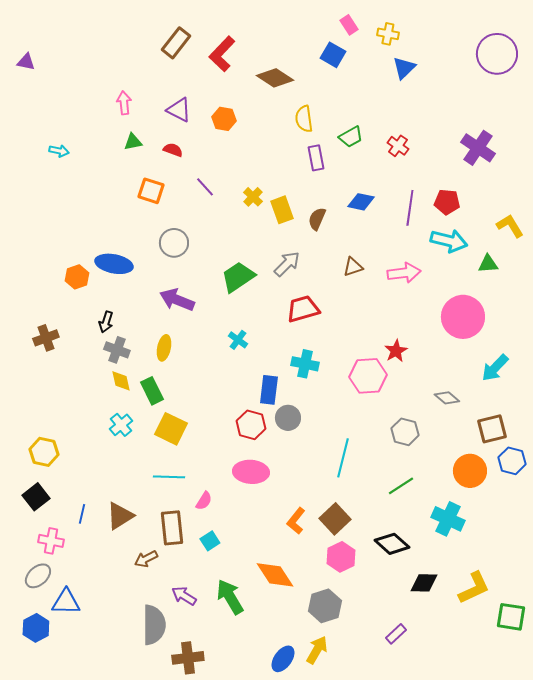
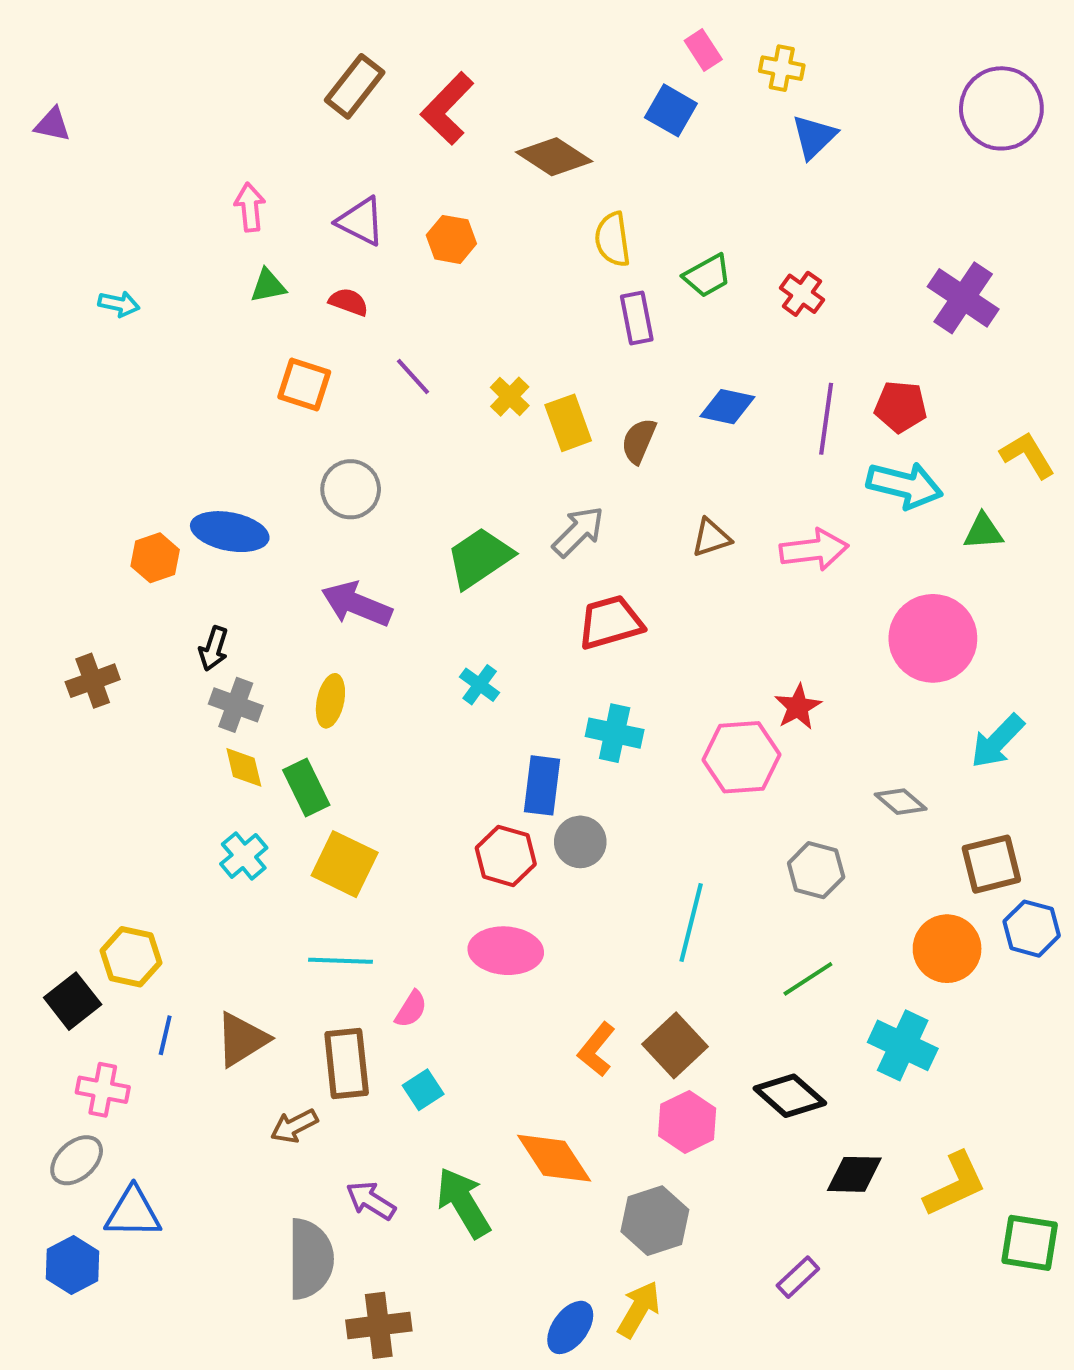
yellow hexagon: (44, 452) -> (131, 957), moved

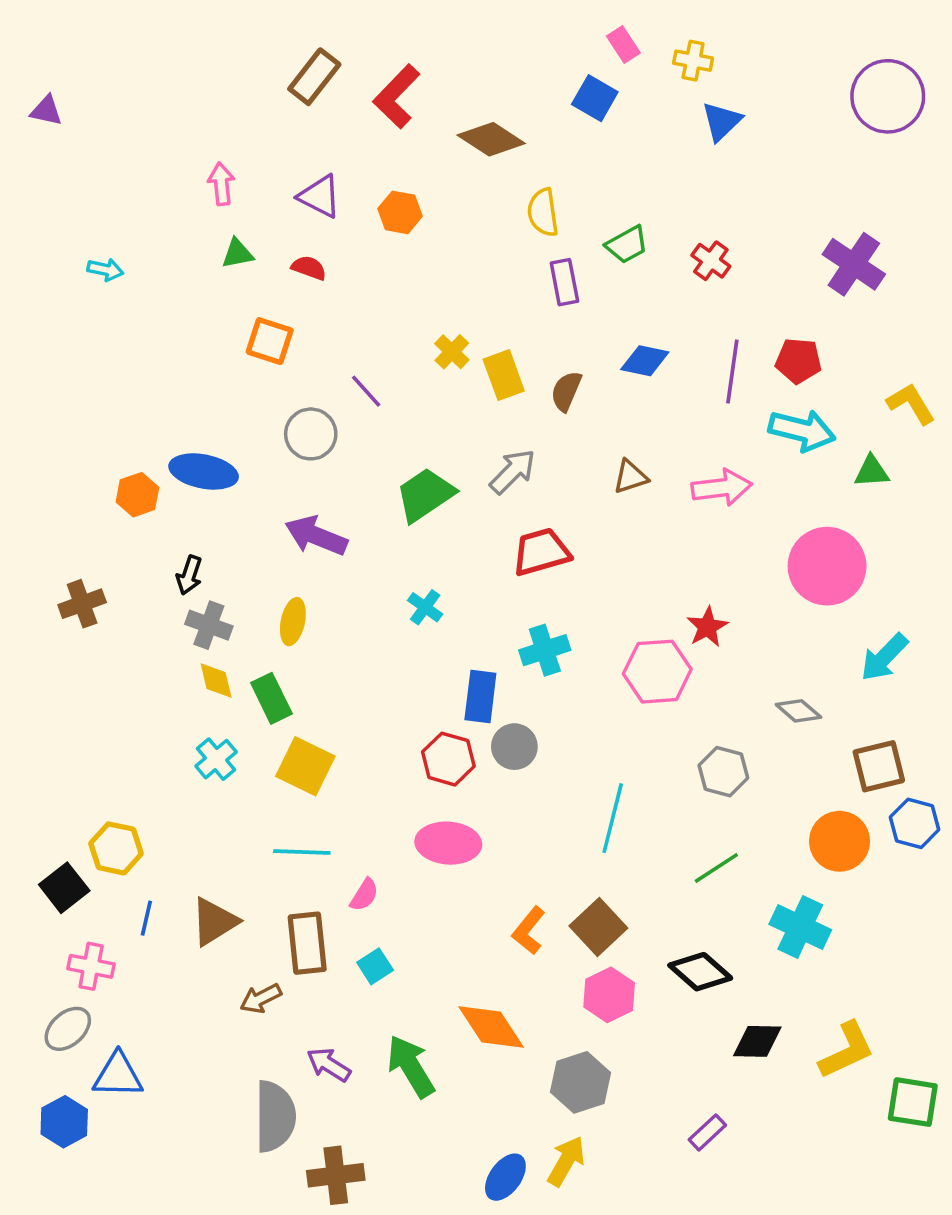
purple line: (413, 376) -> (366, 391), moved
cyan cross: (615, 733) -> (545, 650), turned -30

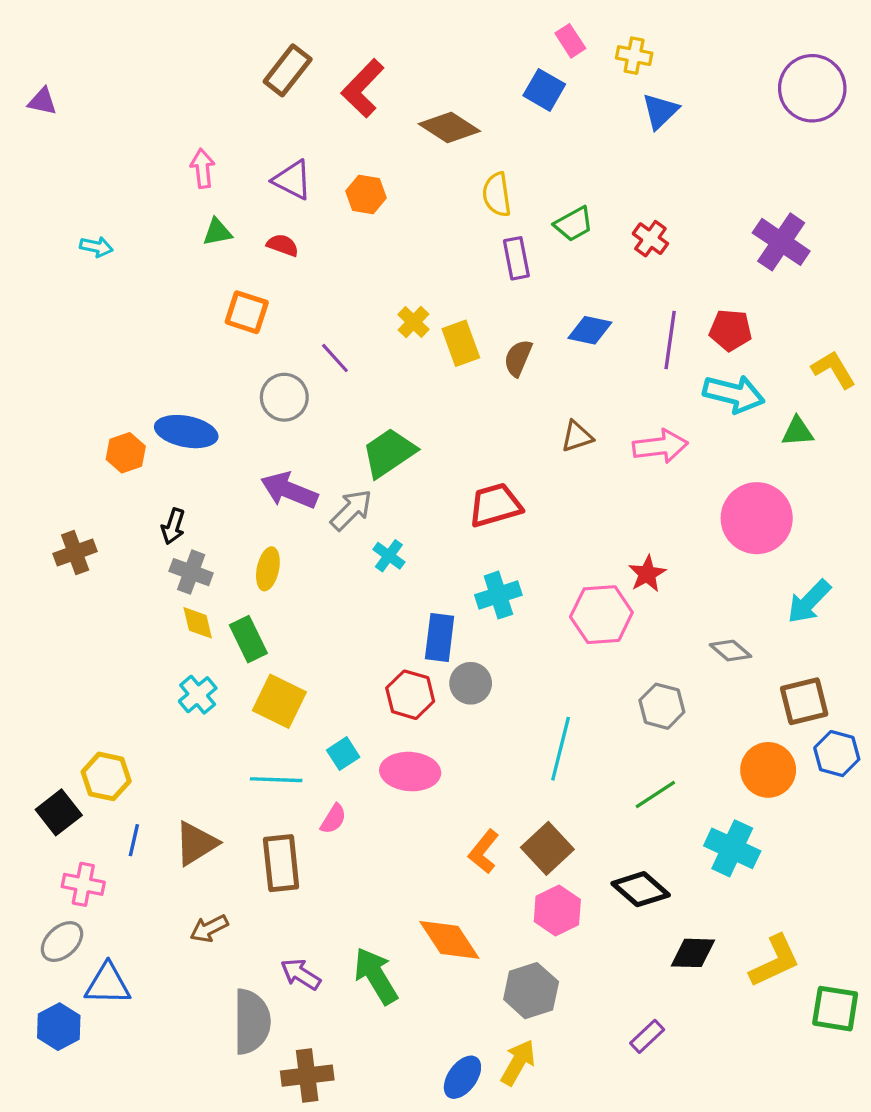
gray arrow: (513, 471) -> (351, 510), moved
cyan square: (375, 966) -> (343, 754), moved
brown arrow: (261, 998) -> (209, 928), moved

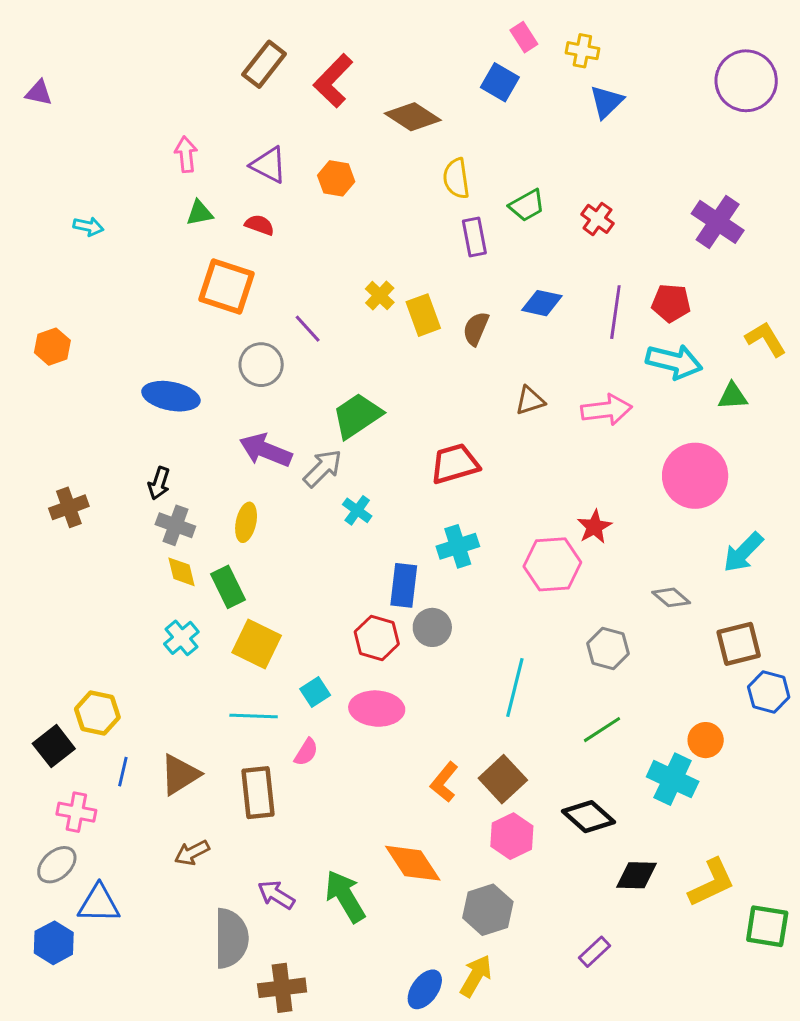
orange square: (247, 312) -> (227, 287), size x1.4
orange hexagon: (126, 453) -> (52, 347), moved
orange circle: (768, 770) -> (706, 740), moved, size x0.7

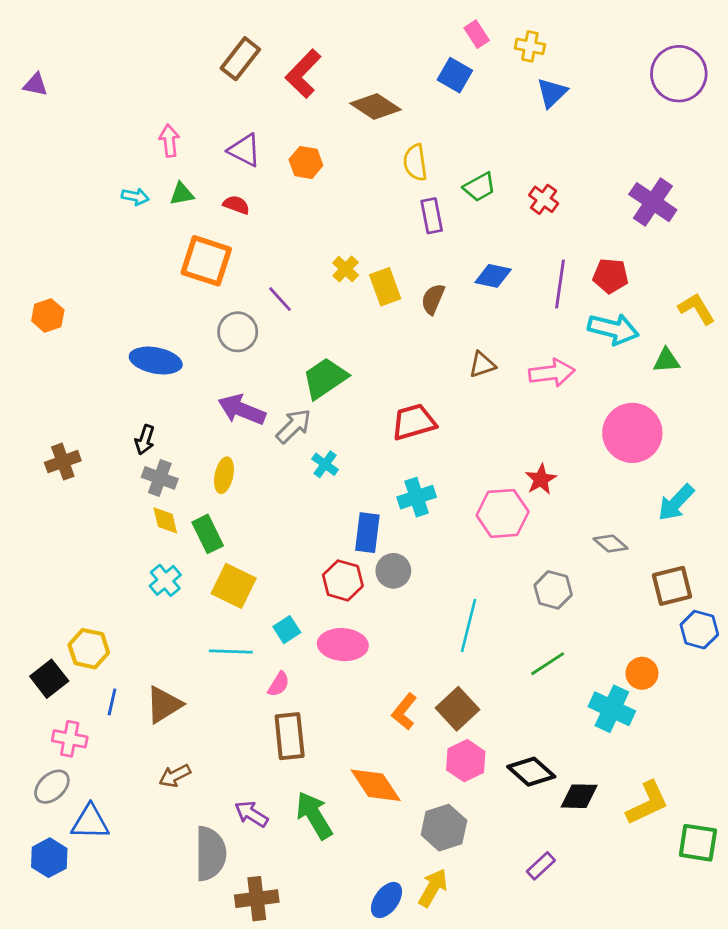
cyan arrow: (88, 226) -> (135, 197), moved
brown rectangle: (258, 793) -> (290, 736), moved
black diamond: (588, 817) -> (531, 772), moved

